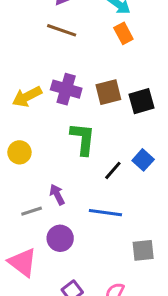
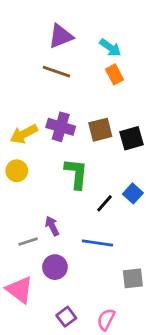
yellow circle: (19, 152) -> (17, 171), moved

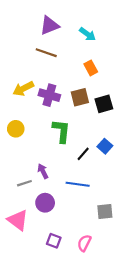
orange rectangle: (114, 74) -> (91, 68), moved
yellow arrow: (24, 134) -> (23, 89), moved
purple square: (66, 317) -> (54, 241), turned -32

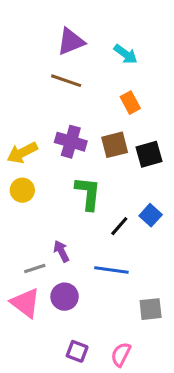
yellow arrow: (23, 89) -> (22, 153), moved
pink triangle: (18, 220) -> (25, 303), moved

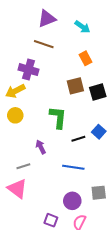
purple cross: (71, 142) -> (28, 70), moved
black line: (119, 226) -> (78, 139), turned 32
purple arrow: (61, 251) -> (41, 147), moved
purple circle: (65, 297) -> (72, 201), moved

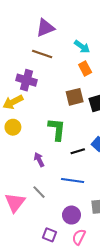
cyan arrow: (82, 27) -> (82, 47), moved
gray line: (23, 166) -> (39, 192), moved, turned 64
pink triangle: (17, 189) -> (15, 202), turned 30

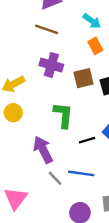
purple cross: (27, 80) -> (51, 65), moved
purple arrow: (39, 160) -> (43, 150), size x1.6
gray line: (39, 192) -> (55, 178), moved

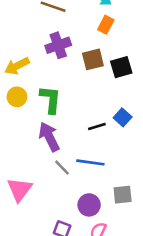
orange rectangle: (95, 46) -> (106, 25), turned 56
purple cross: (51, 65) -> (58, 45), turned -35
green L-shape: (63, 115) -> (50, 99), moved

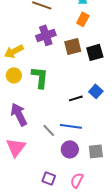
purple arrow: (49, 137) -> (19, 114), moved
purple circle: (89, 205) -> (70, 149), moved

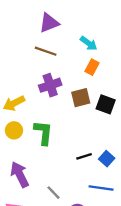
black square: (95, 52) -> (106, 104), turned 36
blue square: (96, 91) -> (107, 159), moved
blue line: (71, 126) -> (101, 188), moved

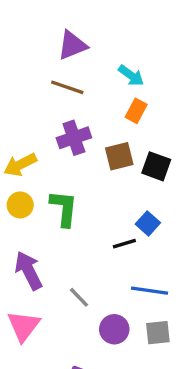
blue square: (107, 159) -> (148, 223), moved

